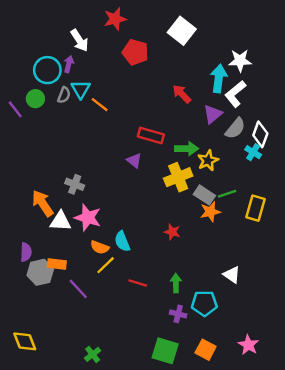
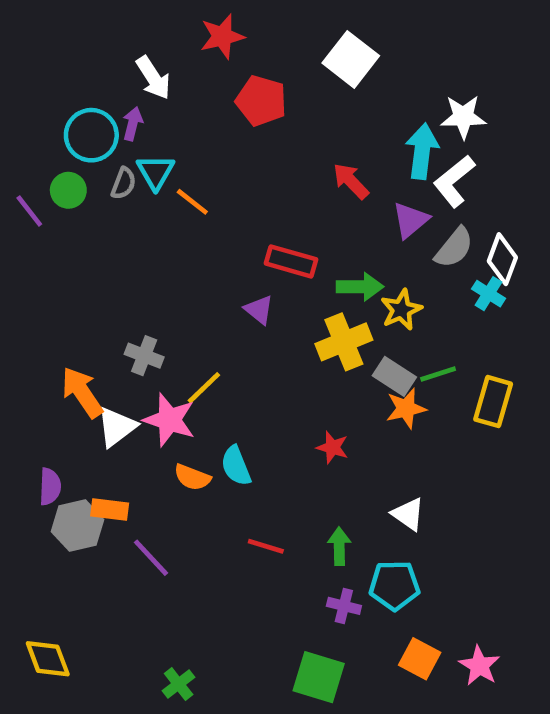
white triangle: (60, 221) -> (117, 427), turned -40
yellow line: (106, 265) -> (204, 388), moved
white triangle: (232, 275) -> (408, 514), moved
orange square: (206, 350) -> (420, 659), moved

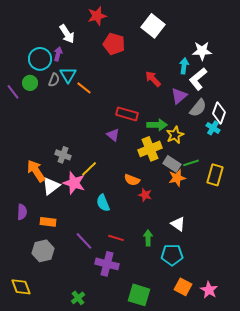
cyan arrow: (422, 151) -> (184, 66), size x0.7
orange semicircle: (192, 477) -> (132, 180), moved
gray hexagon: (78, 526) -> (43, 251), moved
purple line: (151, 558) -> (84, 241), moved
purple cross: (344, 606) -> (107, 264), moved, size x1.6

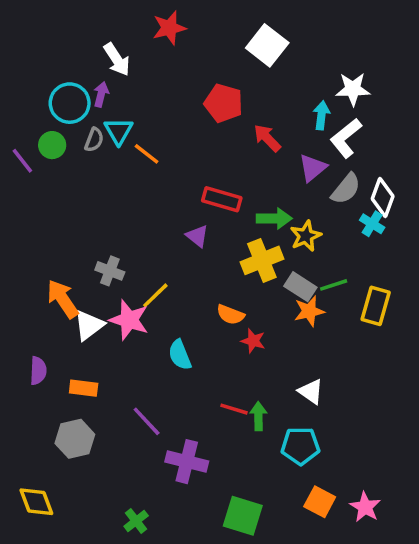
red pentagon: (114, 44) -> (223, 103), moved
red line: (116, 238) -> (234, 409), moved

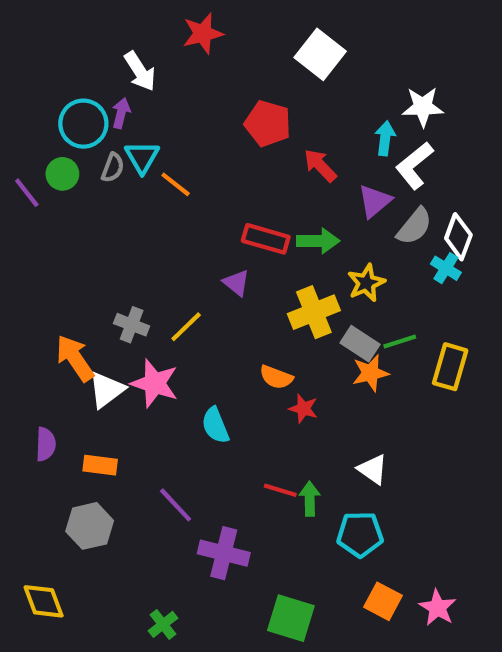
green arrow: (274, 218) -> (318, 241), moved
yellow line: (155, 295) -> (186, 327), moved

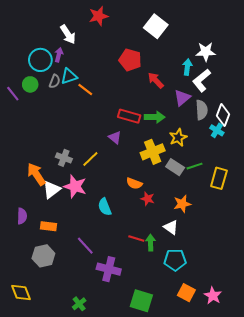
cyan triangle: (142, 157) -> (69, 76), turned 42
gray semicircle: (414, 226) -> (202, 110), turned -42
orange star: (370, 373) -> (182, 204), moved
white triangle: (373, 469) -> (171, 227), moved

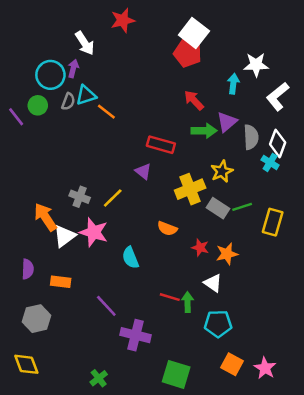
red pentagon: (130, 60) -> (188, 53), moved
white L-shape: (202, 80) -> (278, 96), moved
green arrow: (155, 117) -> (204, 131), moved
red star: (148, 199) -> (200, 248), moved
gray hexagon: (43, 256) -> (36, 319), moved

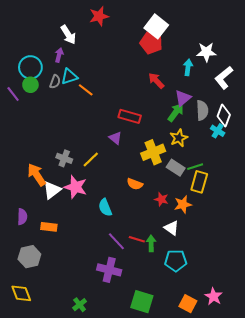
cyan circle: (50, 75) -> (30, 67), moved
green arrow: (204, 131) -> (176, 112), moved, turned -54
yellow rectangle: (273, 222) -> (199, 182), moved
purple line: (106, 306) -> (116, 241), moved
orange square: (232, 364) -> (188, 304), moved

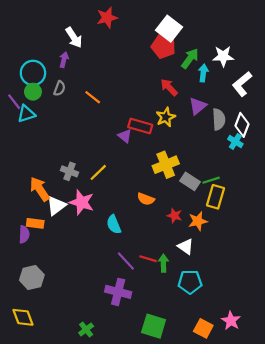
cyan triangle: (69, 77) -> (26, 114), moved
green arrow: (176, 112) -> (190, 59), moved
purple triangle: (115, 138) -> (125, 136), moved
yellow star: (179, 138) -> (166, 117), moved
orange rectangle: (49, 227) -> (35, 223), moved

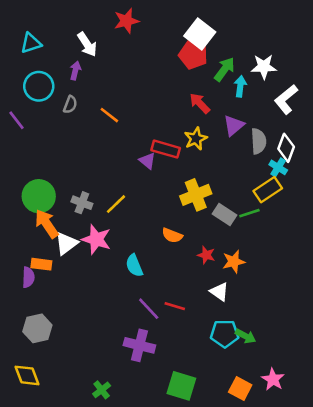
green circle: (33, 92) -> (39, 196), moved, size x1.6
cyan triangle: (26, 114) -> (31, 43), moved
yellow rectangle: (215, 197) -> (268, 190), moved, turned 40
green arrow: (163, 263) -> (245, 336), moved, turned 119

